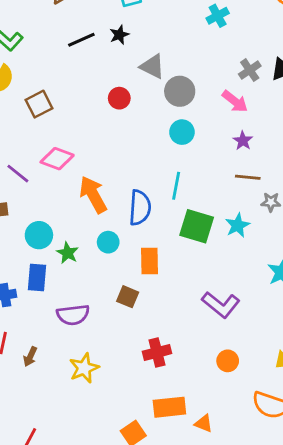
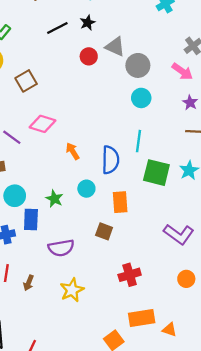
red circle: (119, 98) -> (89, 56), moved
orange arrow: (93, 195) -> (73, 151), size x0.6
cyan circle: (39, 235) -> (15, 196), moved

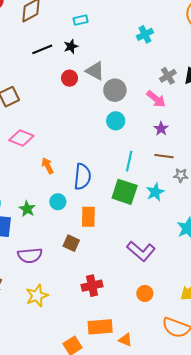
cyan line: (139, 141) -> (129, 161), moved

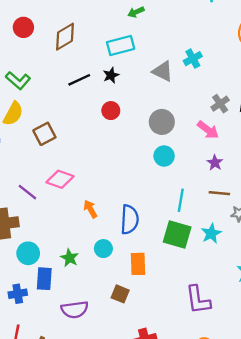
cyan rectangle: (81, 20) -> (121, 46), size x1.6
gray triangle: (95, 71) -> (163, 71), moved
purple L-shape: (141, 251) -> (198, 300), turned 44

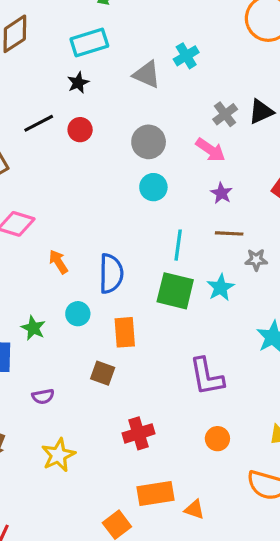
black line: (79, 80) -> (39, 123), moved
purple semicircle: (75, 310) -> (43, 396), size x0.6

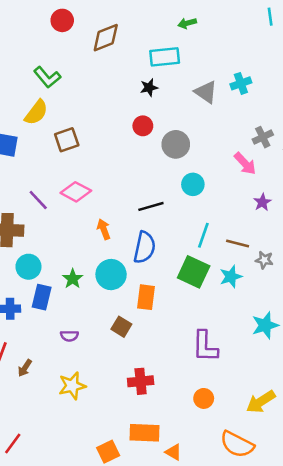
black line: (39, 123) -> (151, 206), moved
gray circle: (149, 142) -> (176, 144), moved
purple star: (221, 193) -> (262, 202), moved
brown line: (229, 233) -> (238, 244), moved
cyan circle: (78, 314) -> (111, 275), size x1.5

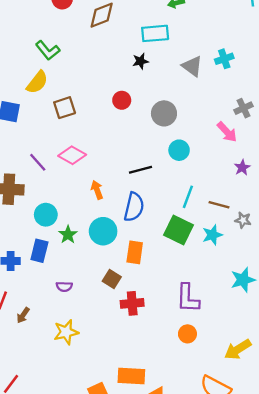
red circle: (143, 126) -> (122, 100), moved
cyan circle: (28, 267) -> (46, 215), moved
red cross: (141, 381) -> (132, 303), moved
orange circle: (204, 398) -> (187, 334), moved

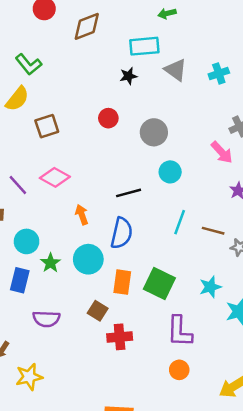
gray triangle: (192, 66) -> (176, 70), moved
green square: (178, 230) -> (159, 283), moved
cyan star: (212, 235) -> (210, 287), moved
purple semicircle: (64, 287) -> (46, 319), size x1.5
yellow star: (66, 332) -> (29, 377), moved

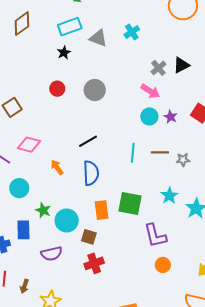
cyan circle: (170, 172) -> (149, 116), moved
cyan circle: (27, 241) -> (19, 188), moved
cyan circle: (88, 259) -> (67, 220), moved
red cross: (120, 337) -> (94, 263), moved

